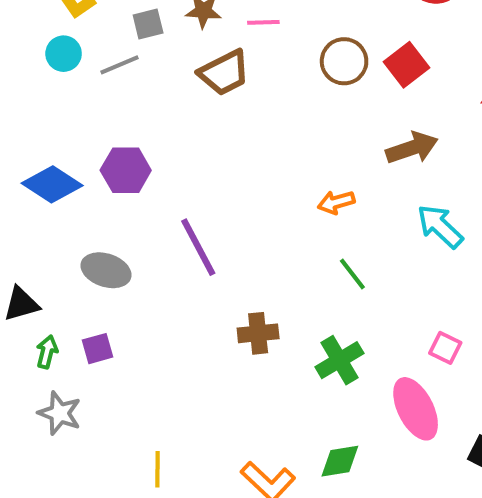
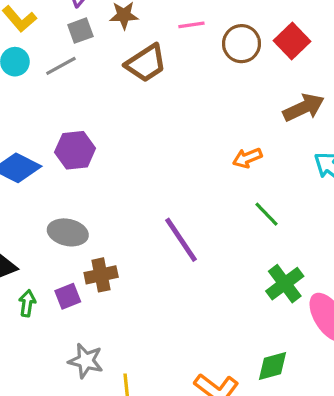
pink line: (263, 22) -> (191, 25), moved
purple line: (198, 247) -> (181, 240), moved
brown cross: (258, 333) -> (101, 275), moved
green cross: (339, 360) -> (285, 284), moved
gray star: (60, 413) -> (86, 361), moved

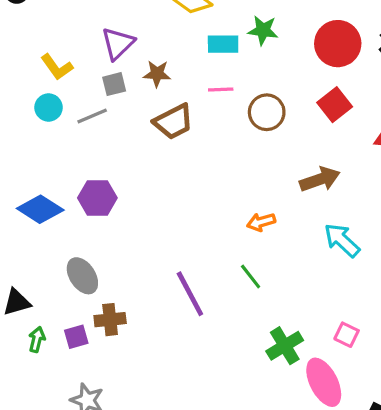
red square: (292, 41) -> (335, 105), moved
green line: (266, 214) -> (251, 276), moved
gray ellipse: (68, 232) -> (82, 276), turned 39

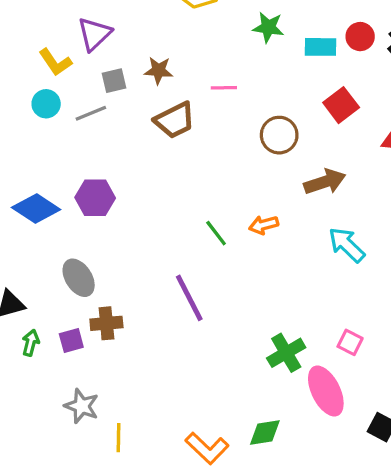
purple triangle: (118, 43) -> (94, 34), moved
cyan rectangle: (223, 44) -> (321, 47), moved
red circle: (338, 44) -> (360, 37), moved, size x0.6
brown circle: (267, 112) -> (279, 135), moved
green line: (251, 276) -> (216, 233), moved

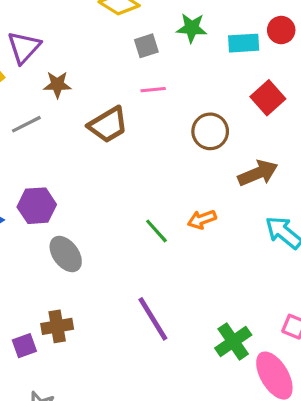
brown star: (158, 71) -> (57, 85), moved
gray square: (114, 81) -> (146, 46), moved
gray ellipse: (79, 278) -> (66, 254), moved
purple line: (189, 298) -> (153, 319), moved

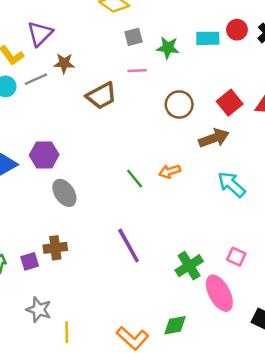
green star: (192, 28) -> (168, 48), moved
red square: (268, 98) -> (230, 103), moved
gray line: (26, 124) -> (36, 79), moved

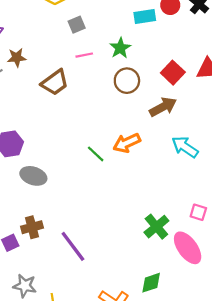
green star: (168, 48) -> (120, 48), moved, turned -30
orange arrow: (170, 171) -> (127, 143), size x1.4
gray ellipse: (64, 193) -> (33, 176), turned -30
purple line: (129, 246) -> (73, 246), moved

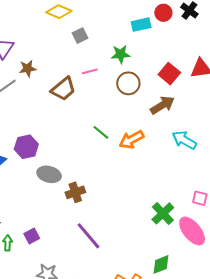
green star: (120, 48) -> (121, 54), turned 30
pink line: (84, 55) -> (90, 71), moved
green line: (96, 154) -> (101, 132), moved
brown cross: (32, 227) -> (75, 192), moved

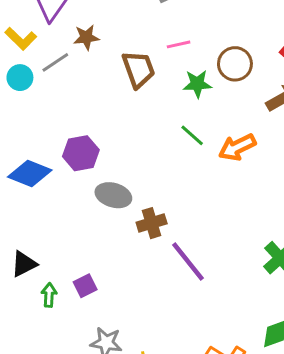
green star: (121, 54) -> (197, 84), moved
brown trapezoid: (63, 89) -> (138, 69), turned -72
purple line: (88, 236) -> (188, 262), moved

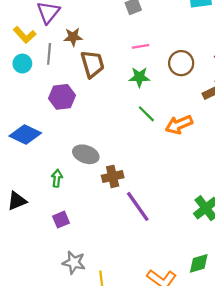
gray line: (55, 62) -> (49, 54), turned -55
brown trapezoid: (138, 69) -> (92, 64), moved
green star: (197, 84) -> (139, 77), moved
purple hexagon: (81, 153) -> (62, 97), moved
green arrow: (49, 295) -> (57, 178), moved

